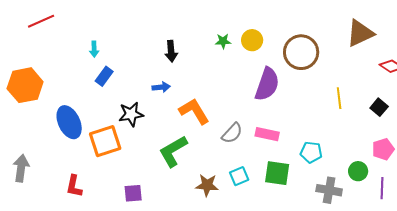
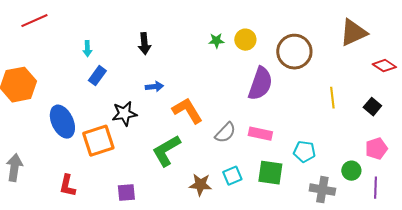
black arrow: (171, 51) -> (144, 44), moved

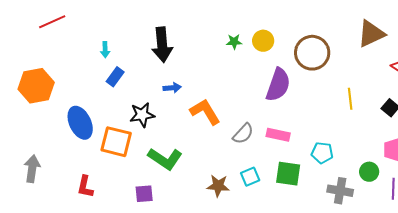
black arrow: (144, 44) -> (162, 45), size x1.6
orange square: (98, 141) -> (116, 142), turned 32
green L-shape: (166, 151) -> (165, 159), moved, turned -116

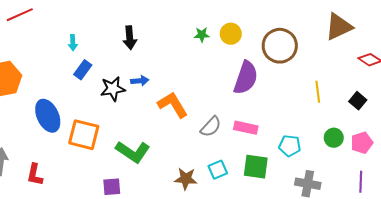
black arrow: (162, 45) -> (130, 38), size x0.7
black star: (142, 115) -> (113, 89), moved
green circle: (369, 172) -> (334, 138), moved
red L-shape: (85, 187) -> (35, 175), moved

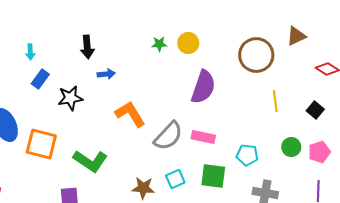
brown triangle: (339, 27) -> (296, 36), size x0.7
brown circle: (280, 46) -> (256, 55), moved
blue arrow: (140, 81) -> (106, 74), moved
gray semicircle: (211, 127) -> (168, 136), size x1.4

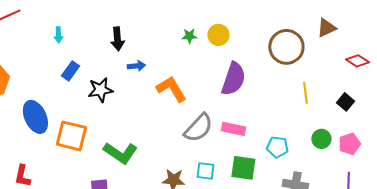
cyan arrow: (30, 52) -> (58, 35), moved
orange L-shape: (130, 114) -> (171, 89), moved
cyan square: (175, 179) -> (205, 171), turned 30

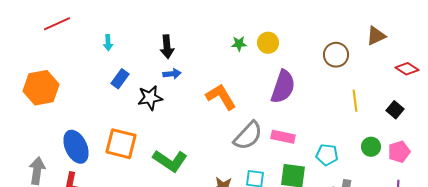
brown circle: (286, 47) -> (336, 55), size x0.7
blue arrow: (136, 66) -> (172, 74), moved
blue ellipse: (35, 117) -> (76, 147), moved

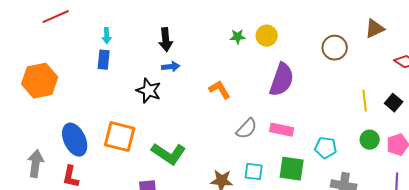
blue rectangle: (120, 79) -> (104, 60), moved, turned -30
orange L-shape: (221, 97) -> (220, 90), size x0.7
black star: (150, 98) -> (149, 91), turned 30
yellow line: (355, 101) -> (365, 101), moved
gray semicircle: (248, 136) -> (247, 129), size x0.7

